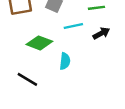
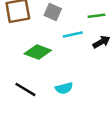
cyan semicircle: (65, 61) -> (64, 88), moved, turned 70

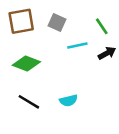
green line: (96, 16) -> (102, 26), turned 63
green diamond: (38, 52) -> (26, 63), moved

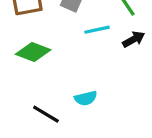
black line: (29, 102) -> (46, 114), moved

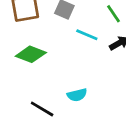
cyan line: (97, 30) -> (87, 35), turned 35

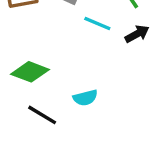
green diamond: (31, 54) -> (30, 72), moved

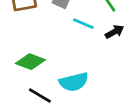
cyan semicircle: (85, 98) -> (74, 82), size x1.5

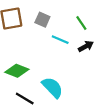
cyan semicircle: (74, 82) -> (52, 87), turned -120

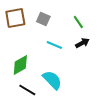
cyan line: (60, 40) -> (54, 45), moved
green diamond: (17, 71) -> (20, 65), turned -50

